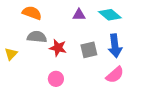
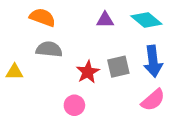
red star: (58, 48) -> (88, 72), moved, turned 30
yellow triangle: (11, 54) -> (14, 72), turned 48

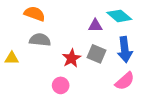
purple triangle: (105, 20) -> (95, 26), moved
gray square: (118, 67) -> (96, 54), turned 36

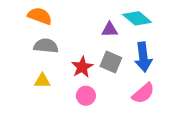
yellow triangle: (12, 58) -> (42, 81), moved
pink circle: (61, 85) -> (86, 96), moved

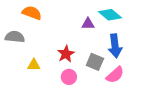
gray semicircle: (46, 46) -> (15, 37), moved
gray square: (111, 62) -> (95, 62), moved

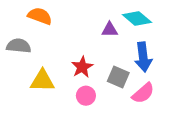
yellow triangle: (34, 65) -> (42, 81), size x1.5

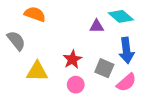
gray semicircle: (19, 46) -> (16, 41), turned 45

